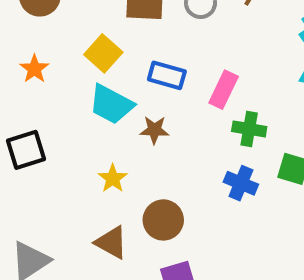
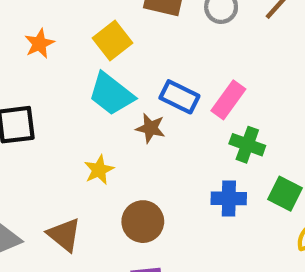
blue rectangle: (167, 75) -> (179, 97), moved
blue cross: (241, 183) -> (229, 198), turned -32
brown triangle: (111, 242) -> (64, 235), moved

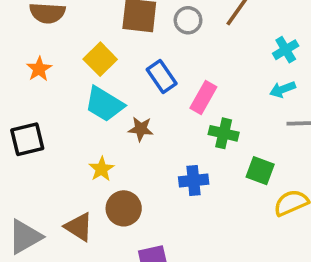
blue rectangle: (179, 97) -> (162, 76), moved, turned 36
blue cross: (229, 198) -> (194, 181), moved
brown circle: (143, 222) -> (124, 208), moved

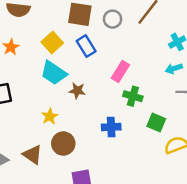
blue rectangle: (162, 76) -> (86, 46), moved

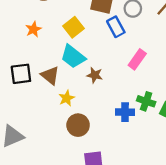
blue rectangle: (86, 46) -> (116, 27), moved
green cross: (133, 96) -> (146, 101), moved
brown triangle: (33, 155) -> (50, 75), moved

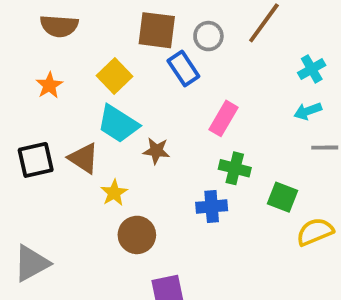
green cross: (146, 101) -> (235, 168), moved

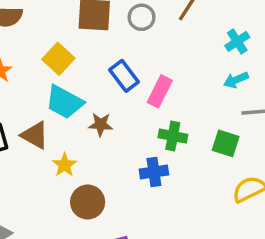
blue rectangle: (183, 69) -> (124, 76), moved
green square: (283, 197) -> (226, 143), moved

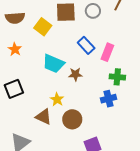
yellow square: (58, 59) -> (43, 27), moved
brown triangle: (35, 135) -> (44, 117), moved

